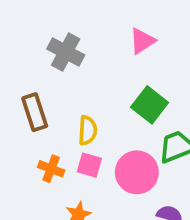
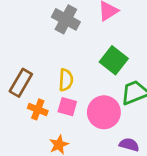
gray cross: (66, 52) -> (66, 19), moved
brown rectangle: (35, 112) -> (21, 83), moved, turned 48

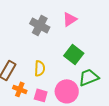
pink square: (67, 107) -> (41, 95), moved

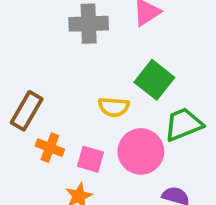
gray cross: (40, 25) -> (89, 24), turned -30
yellow semicircle: (40, 68) -> (114, 107), moved, turned 91

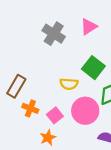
gray cross: (89, 24) -> (54, 34), turned 35
pink square: (91, 159) -> (55, 115), turned 35

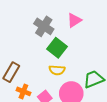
green square: (93, 68) -> (57, 48), moved

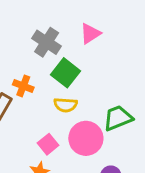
orange cross: (23, 91) -> (23, 86), moved

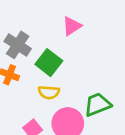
gray cross: (47, 42) -> (18, 45), moved

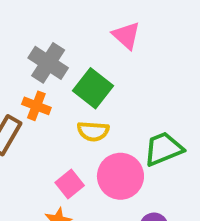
pink triangle: (72, 26) -> (126, 35), turned -45

